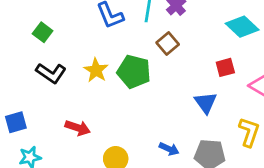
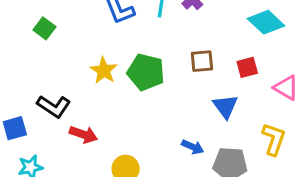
brown square: (168, 44) -> (202, 61), moved, turned 35
black L-shape: (51, 73) -> (54, 106), moved
blue arrow: (169, 149) -> (193, 147), moved

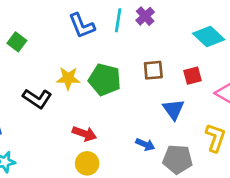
yellow star: (104, 70) -> (68, 78), turned -30
black L-shape: (54, 106) -> (37, 99), moved
red arrow: (83, 134) -> (84, 134), moved

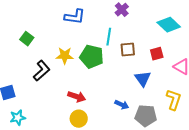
cyan line: (118, 20) -> (109, 37), moved
blue L-shape: (82, 26) -> (75, 17), turned -60
green square: (17, 42) -> (27, 39), moved
black L-shape: (37, 99) -> (42, 71), turned -75

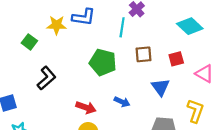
cyan line: (109, 37) -> (122, 27), moved
yellow star: (65, 56) -> (57, 25), moved
blue arrow: (122, 105) -> (122, 102), moved

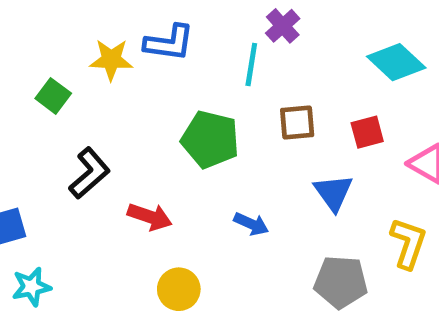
red arrow: (86, 107) -> (150, 217), moved

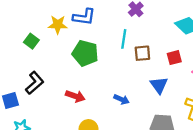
cyan line: (251, 65) -> (124, 39), moved
green pentagon: (210, 139) -> (85, 53), moved
black L-shape: (89, 173) -> (35, 83), moved

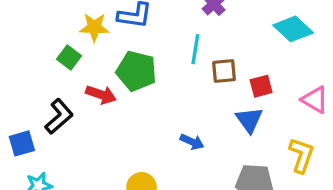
green square: (31, 41) -> (69, 58), moved
red square: (174, 58) -> (261, 86), moved
red arrow: (75, 96) -> (101, 95), moved

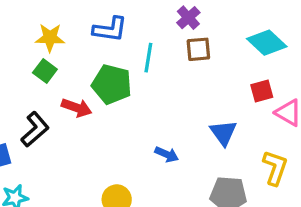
yellow star: (94, 27) -> (50, 38), moved
cyan line: (195, 49) -> (148, 58), moved
brown square: (224, 71) -> (198, 49), moved
red square: (261, 86) -> (262, 91), moved

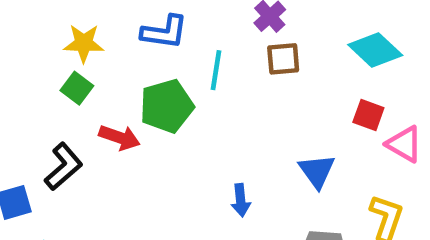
green pentagon: (112, 84) -> (167, 106), turned -30
red square: (262, 91) -> (368, 115), turned 35
blue arrow: (167, 154) -> (241, 200), turned 60

